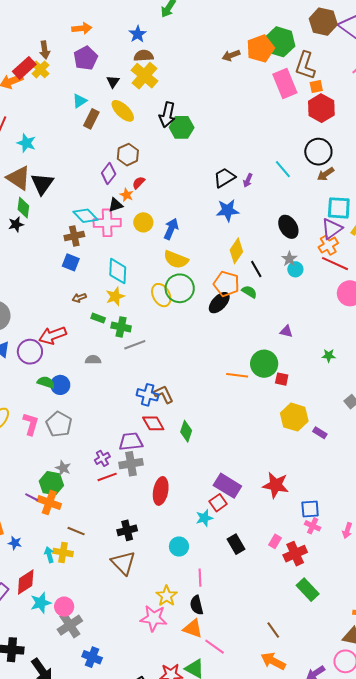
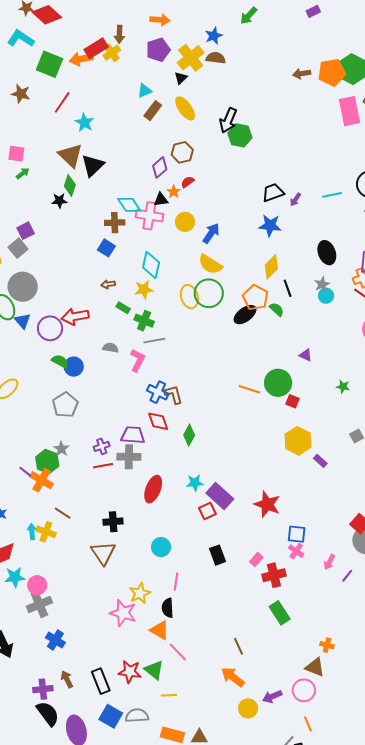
yellow cross: (145, 76) -> (191, 58), moved
cyan line: (283, 169) -> (332, 195), turned -72
pink L-shape: (31, 424) -> (138, 360), moved
cyan star: (204, 518) -> (195, 483), moved

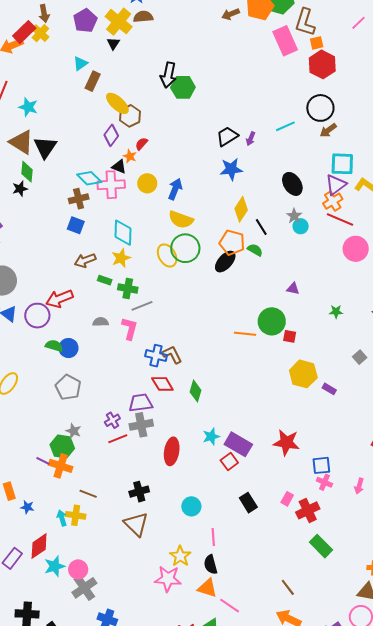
yellow ellipse: (185, 108) -> (117, 103), moved
black triangle: (161, 200) -> (119, 167), turned 42
brown arrow: (108, 284) -> (85, 260), size x1.5

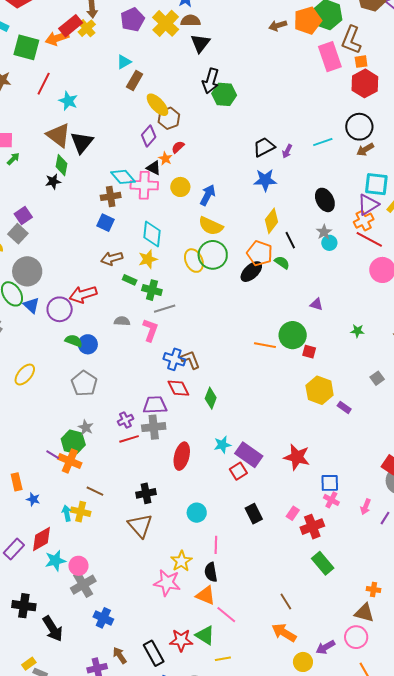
black triangle: (113, 43) -> (200, 43), moved, size x1.5

